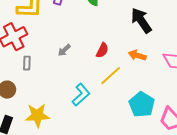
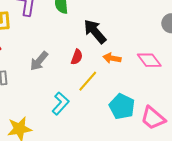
black arrow: (141, 20) -> (95, 31), moved
gray arrow: (64, 50) -> (39, 61), size x1.5

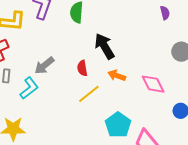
red semicircle: (77, 57) -> (82, 68), turned 140
cyan L-shape: (60, 103) -> (29, 88), moved

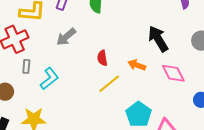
black arrow: (104, 46) -> (158, 39), moved
gray arrow: (44, 66) -> (66, 37), moved

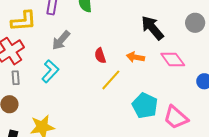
gray rectangle: (26, 66) -> (16, 78), moved
cyan L-shape: (49, 79) -> (50, 71), moved

